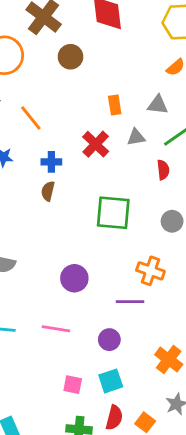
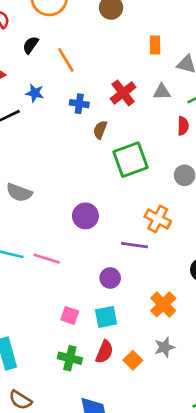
orange rectangle: (115, 105) -> (155, 45), moved
brown semicircle: (48, 191) -> (100, 130), moved
green square: (113, 213) -> (131, 160), turned -33
pink line: (56, 329) -> (47, 259), moved

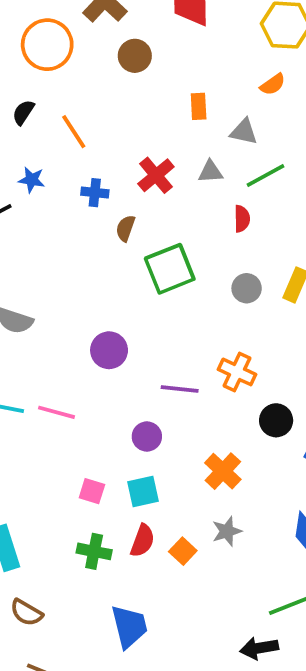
orange cross: (158, 219) -> (237, 372), moved

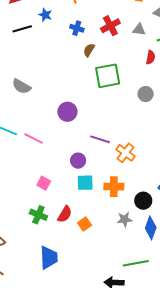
orange cross: (237, 372) -> (125, 153), moved
black circle: (276, 420) -> (143, 201), moved
orange cross: (223, 471) -> (114, 187), turned 36
cyan square: (143, 492) -> (85, 183), moved
gray star: (227, 531) -> (125, 219), moved

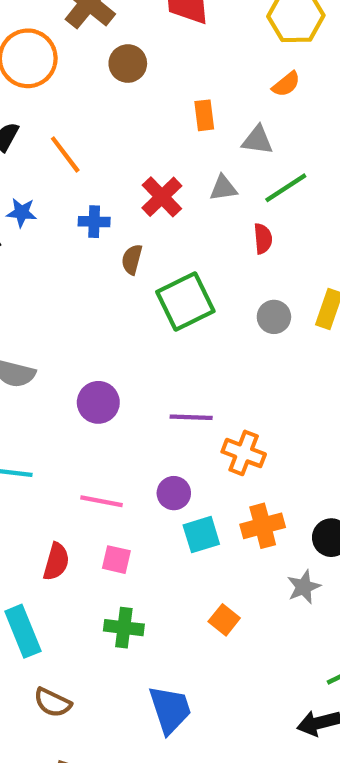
purple circle: (67, 112) -> (98, 402), moved
pink line: (34, 138) -> (102, 501), moved
purple line: (100, 139) -> (191, 417), moved
orange cross: (125, 153) -> (244, 453), moved
red semicircle: (65, 214) -> (56, 562), moved

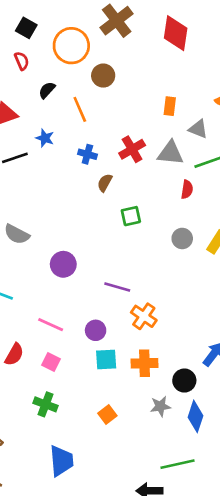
brown circle: (128, 64) -> (103, 76), moved
gray triangle: (223, 188) -> (171, 153), size x1.5
green square: (185, 301) -> (131, 216), size x0.6

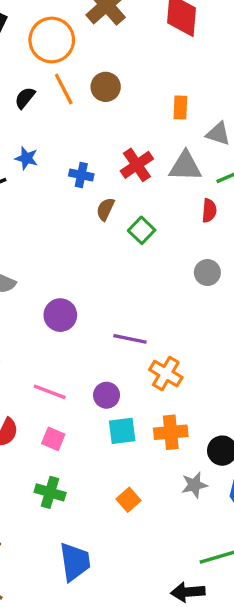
brown circle: (103, 76) -> (106, 87), moved
orange line: (80, 109) -> (64, 89), moved
green square: (131, 216) -> (142, 230), moved, turned -30

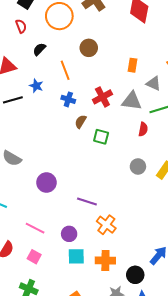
orange line: (64, 89) -> (65, 70), moved
green square: (142, 230) -> (101, 137), turned -35

